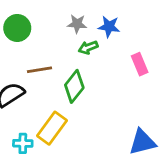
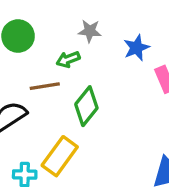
blue star: (109, 27) -> (136, 48), moved, turned -30
green arrow: (88, 47) -> (68, 59), moved

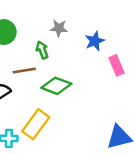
green arrow: (68, 59) -> (42, 50), turned 90
green diamond: (86, 106) -> (56, 86), turned 72

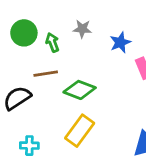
green arrow: (42, 50) -> (52, 42), moved
yellow rectangle: (36, 124) -> (80, 131), moved

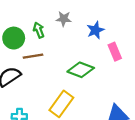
green circle: (24, 33) -> (14, 38), moved
green diamond: (80, 90) -> (81, 70), moved

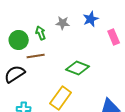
blue star: (95, 30) -> (91, 19), moved
pink rectangle: (115, 52) -> (114, 37), moved

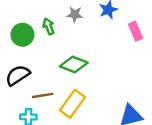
brown line: (36, 56) -> (43, 95), moved
green diamond: (78, 68) -> (74, 65), moved

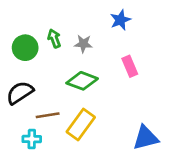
gray star: (75, 14) -> (83, 44), moved
pink rectangle: (136, 31) -> (130, 66), moved

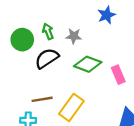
pink rectangle: (130, 66) -> (118, 75), moved
green diamond: (82, 81) -> (88, 64), moved
black semicircle: (20, 93) -> (47, 58), moved

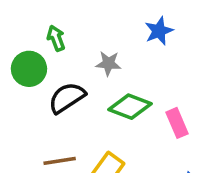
green arrow: (48, 31) -> (56, 38), moved

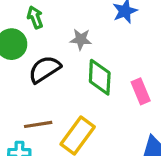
green diamond: (130, 107) -> (100, 77), turned 72

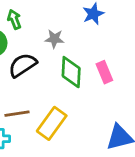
pink rectangle: (141, 91) -> (104, 72), moved

